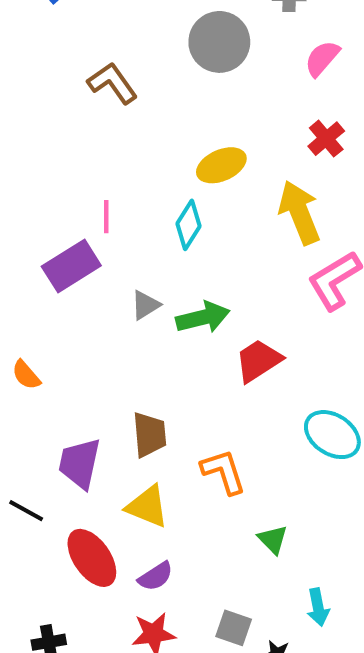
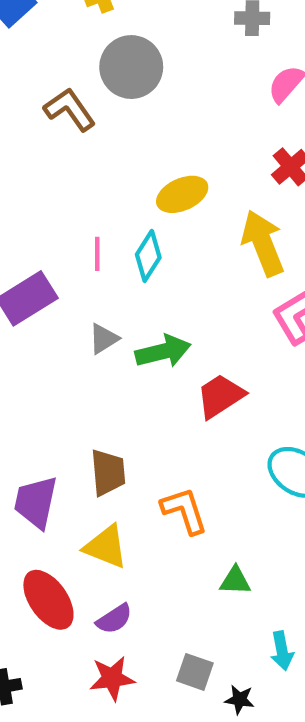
gray circle: (219, 42) -> (131, 67), moved
pink line: (106, 217) -> (97, 254), moved
green triangle: (273, 539) -> (235, 581), turned -44

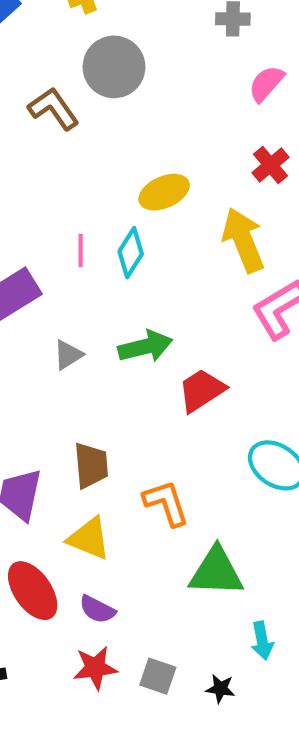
gray triangle: (104, 339) -> (68, 355), moved
green triangle: (235, 581) -> (216, 572), size x1.8
purple semicircle: (114, 619) -> (97, 609), turned 60
gray square: (195, 672) -> (158, 676), moved

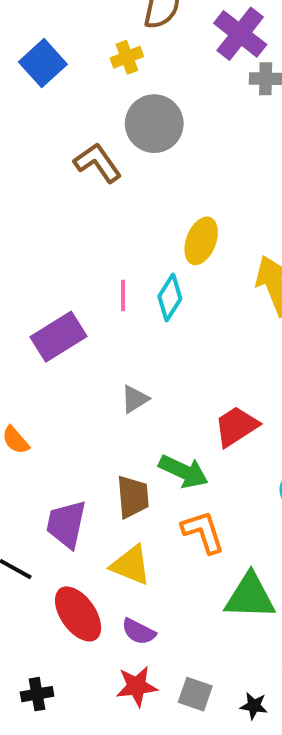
yellow ellipse: (164, 192) -> (201, 241), turned -45
green arrow: (145, 346) -> (184, 471), moved, turned 39
gray triangle: (68, 355) -> (135, 399), moved

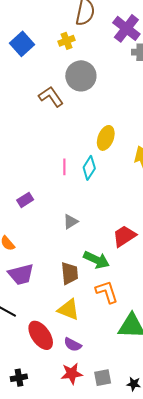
purple rectangle: (59, 337) -> (25, 200), moved, size x0.6
purple trapezoid: (66, 524) -> (21, 274), moved, turned -116
gray square: (195, 694) -> (103, 378), turned -30

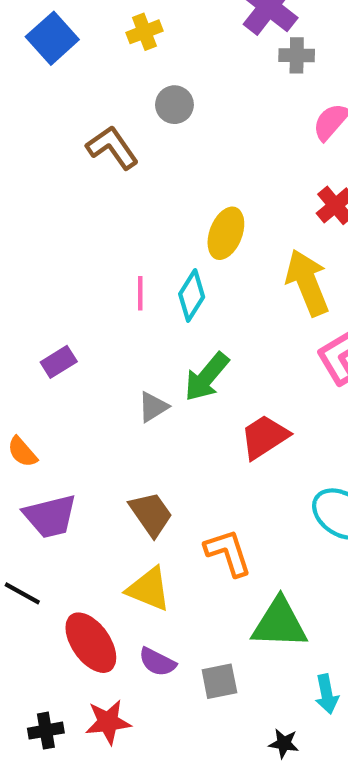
gray circle: (81, 76) -> (174, 105), size x0.6
green arrow: (96, 260) -> (207, 377), moved, turned 105
brown trapezoid: (70, 273) -> (151, 514), turned -30
red star: (72, 374) -> (108, 722), moved
gray square: (103, 378) -> (219, 681), moved

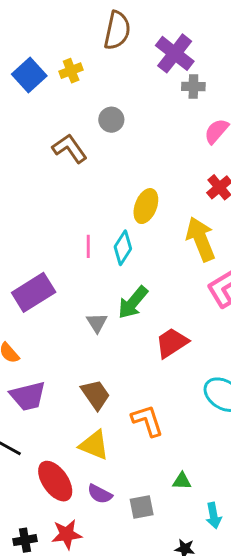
yellow cross: (144, 32) -> (71, 71), moved
purple rectangle: (59, 362) -> (34, 292), size x1.8
gray triangle: (153, 407) -> (97, 323), turned -30
green triangle: (280, 623) -> (182, 481), moved, size x0.5

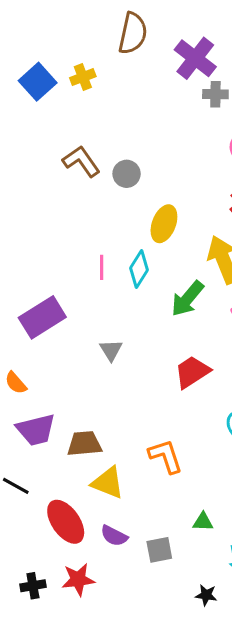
gray circle: (111, 120) -> (127, 174), moved
green arrow: (133, 303) -> (187, 299), moved
brown trapezoid: (95, 395) -> (84, 444), moved, turned -60

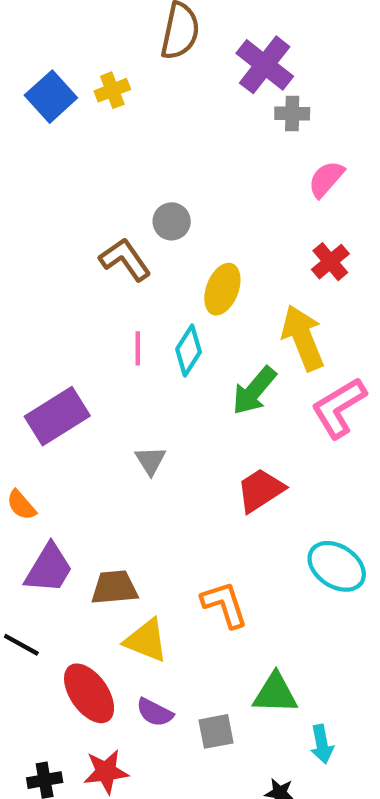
brown L-shape: (81, 161) -> (125, 260), moved
purple trapezoid: (36, 430) -> (49, 568), turned -45
green triangle: (203, 522) -> (275, 693), size x1.6

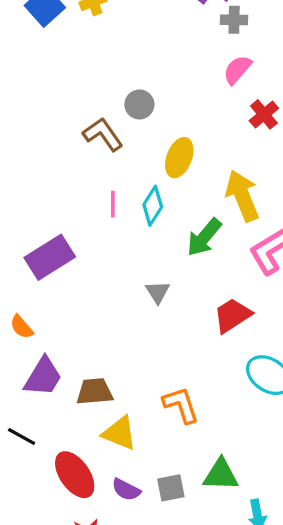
pink semicircle: (326, 179) -> (237, 70), moved
red cross: (330, 262) -> (264, 114), moved
gray triangle: (150, 461) -> (158, 292), moved
red trapezoid: (260, 490) -> (232, 315), moved
gray square: (216, 731) -> (171, 488), moved

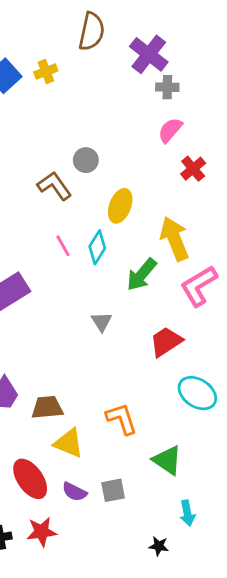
pink line: (113, 204) -> (63, 246), turned -30
green triangle: (221, 475) -> (167, 460), moved, turned 32

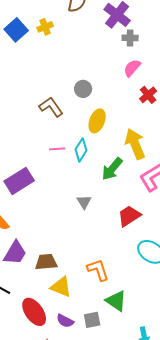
gray circle: (86, 160) -> (83, 89), moved
pink line: (63, 246) -> (57, 149), turned -63
green triangle: (167, 460) -> (116, 301), moved

